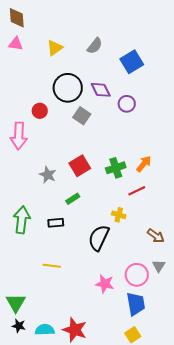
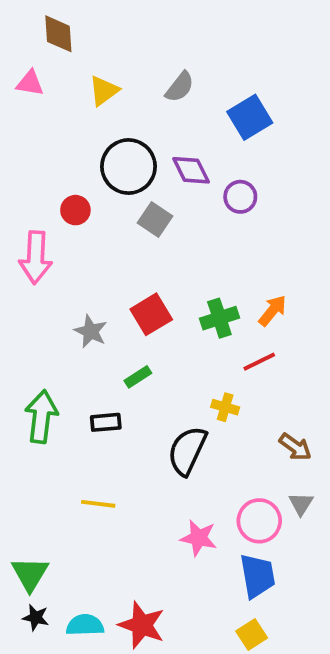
brown diamond: (17, 18) -> (58, 34), moved

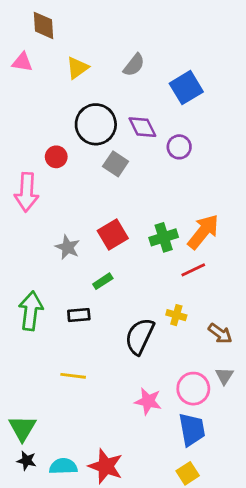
orange arrow: (273, 311) -> (203, 232), size x1.5
yellow cross: (225, 407) -> (176, 315), moved

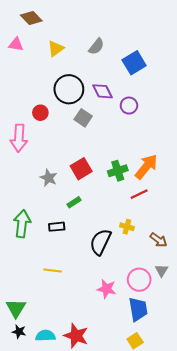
brown diamond: (43, 25) -> (31, 18), turned -40

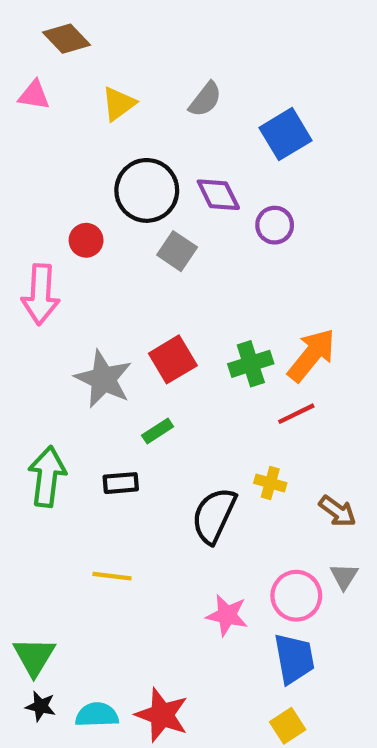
gray star: (49, 178) -> (103, 379), size x1.5

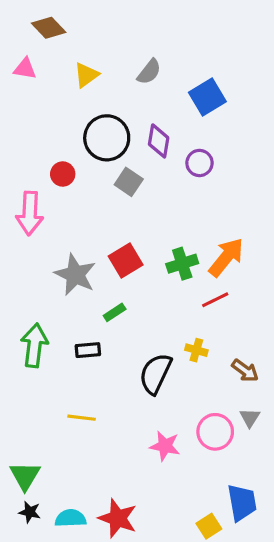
purple diamond: (218, 195) -> (159, 141), turned 36
blue trapezoid: (294, 659) -> (242, 503), moved

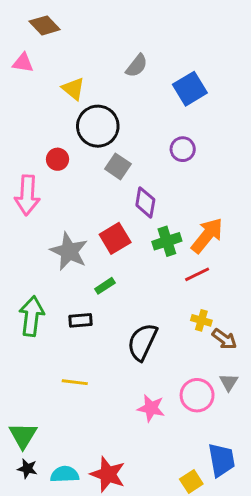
yellow triangle: (86, 75) -> (73, 89), moved, turned -45
purple diamond: (159, 141) -> (145, 202), moved
yellow cross: (196, 350) -> (201, 320), moved

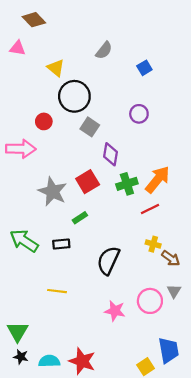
blue square: (190, 89) -> (144, 68), size x0.6
pink arrow: (27, 195) -> (21, 149), turned -92
green arrow: (32, 316) -> (24, 241), turned -64

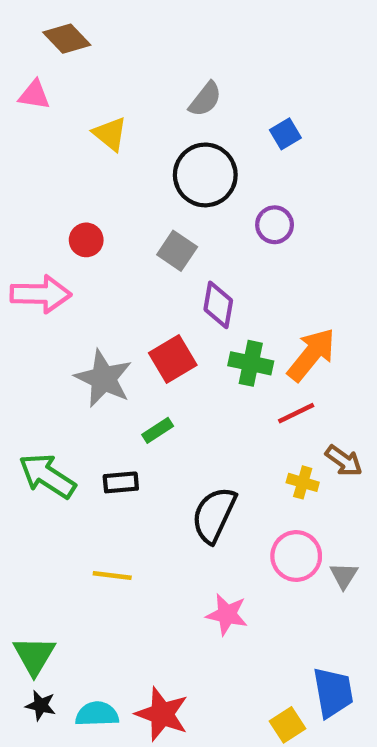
black circle: (74, 96) -> (205, 175), moved
green cross: (127, 184) -> (251, 363), turned 30
brown arrow: (171, 258) -> (344, 461), moved
pink circle: (150, 301) -> (296, 556), moved

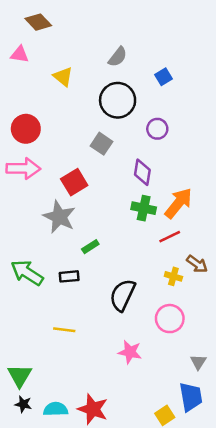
red circle: (86, 240) -> (26, 129), moved, size x1.5
purple diamond: (218, 305) -> (142, 172), moved
red square: (173, 359) -> (74, 182), moved
gray triangle: (344, 575) -> (198, 362), moved

